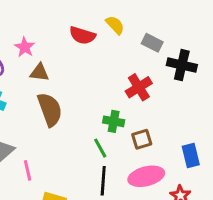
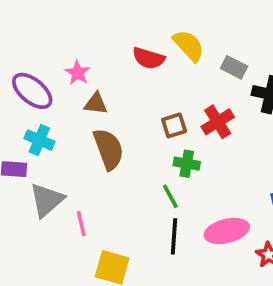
yellow semicircle: (115, 25) -> (189, 45), size x1.4
brown square: (142, 139) -> (174, 125), moved

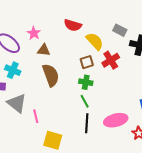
yellow semicircle: (189, 45) -> (95, 41), moved
green cross: (187, 164) -> (86, 82), moved
gray triangle: (47, 200) -> (17, 103), turned -40

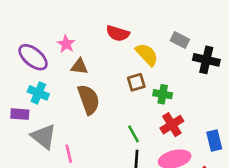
red cross: (111, 60) -> (172, 125), moved
green cross: (86, 82) -> (163, 94), moved

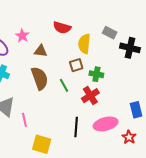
yellow semicircle: (147, 55) -> (84, 44), turned -132
brown triangle: (79, 66) -> (41, 51), moved
red cross: (172, 125) -> (90, 96), moved
green line: (134, 134) -> (64, 85), moved

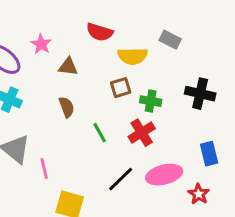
yellow semicircle: (84, 44) -> (133, 56), turned -96
black cross: (130, 48) -> (200, 94), moved
brown semicircle: (40, 78) -> (67, 107), size x0.6
green line: (64, 85) -> (100, 133), moved
black line: (76, 127) -> (121, 179), turned 42

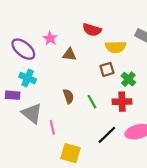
green cross: (151, 101) -> (128, 79), turned 32
brown semicircle: (67, 107) -> (68, 96), moved
red cross: (142, 133) -> (122, 102), turned 30

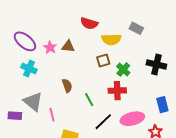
pink star: (50, 38) -> (50, 47), moved
purple rectangle: (13, 95) -> (15, 116), moved
green line: (92, 102) -> (89, 100), moved

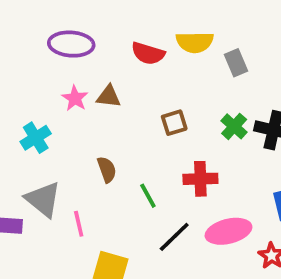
gray rectangle: (136, 28) -> (236, 63), turned 40
yellow semicircle: (111, 39) -> (195, 42), moved
purple ellipse: (25, 41) -> (71, 44), moved, turned -35
cyan cross: (29, 68) -> (36, 138), turned 35
green cross: (123, 70) -> (234, 126), moved

